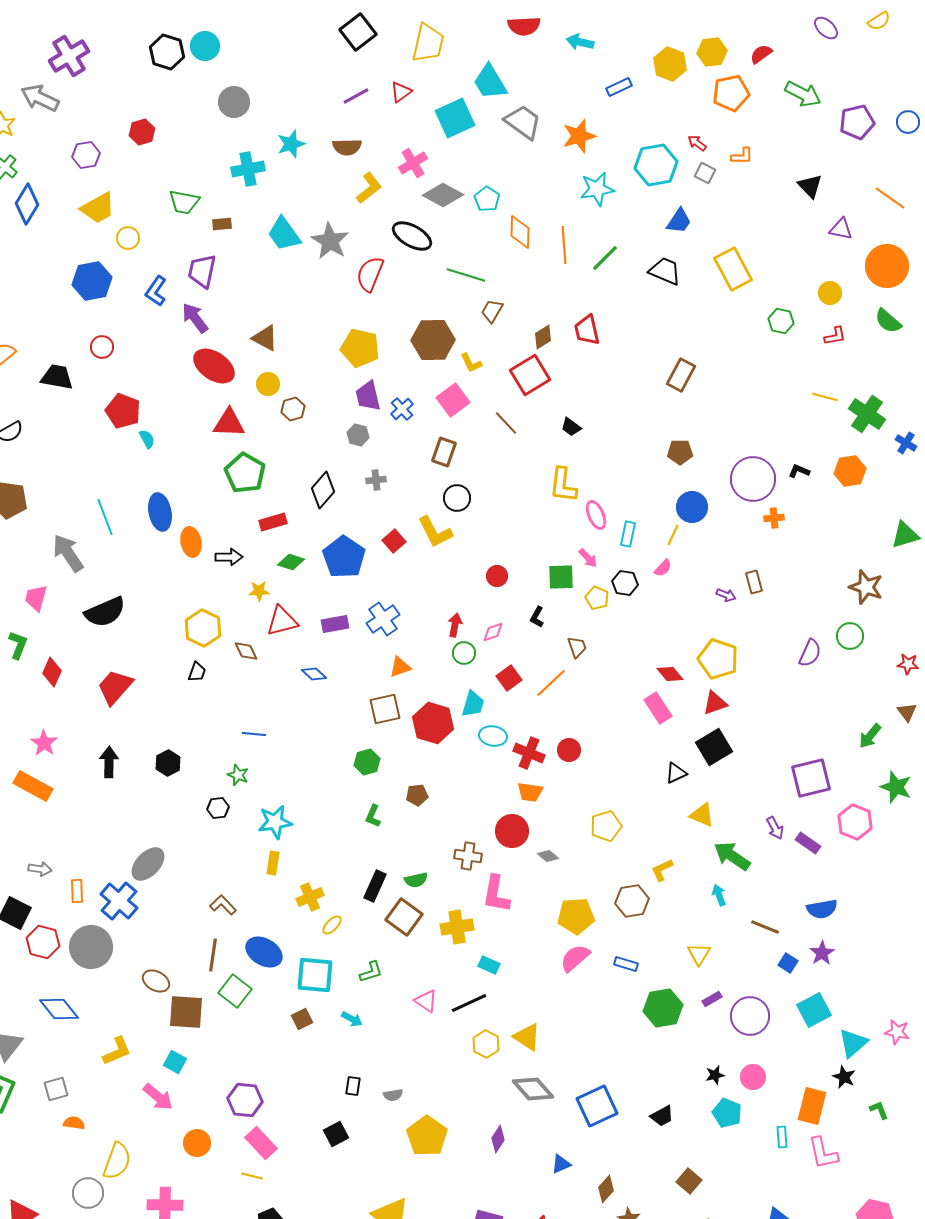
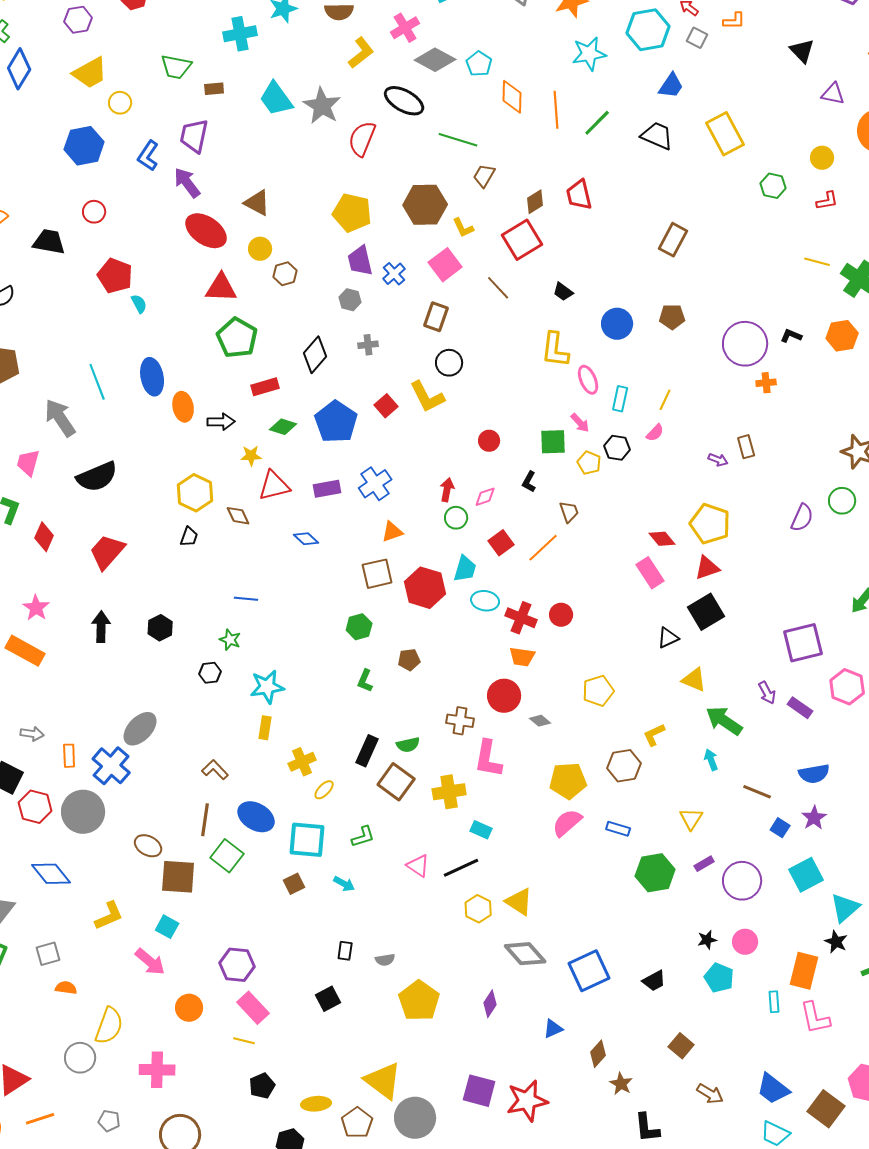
blue circle: (692, 507) -> (617, 324), moved

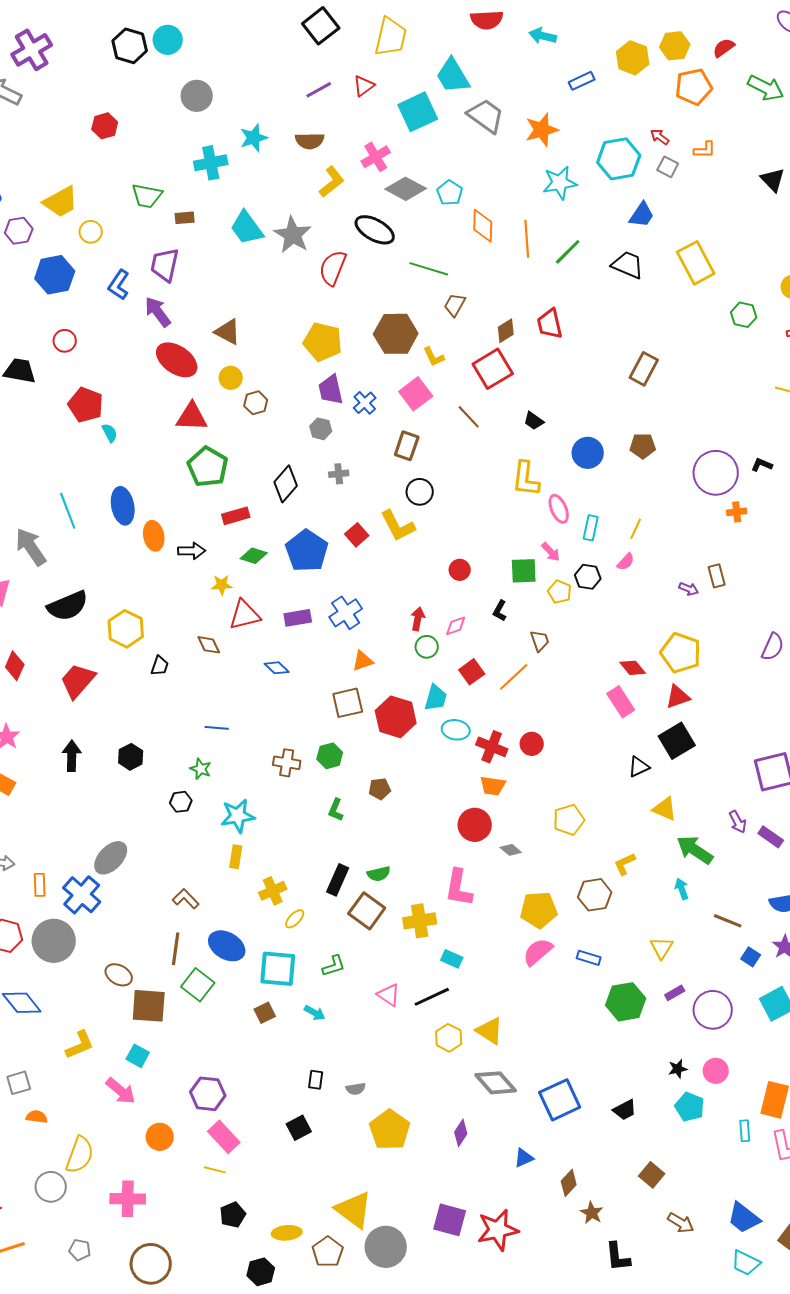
purple hexagon: (78, 20) -> (19, 231), moved
yellow hexagon: (195, 493) -> (126, 629), moved
brown cross: (460, 721) -> (287, 763), moved

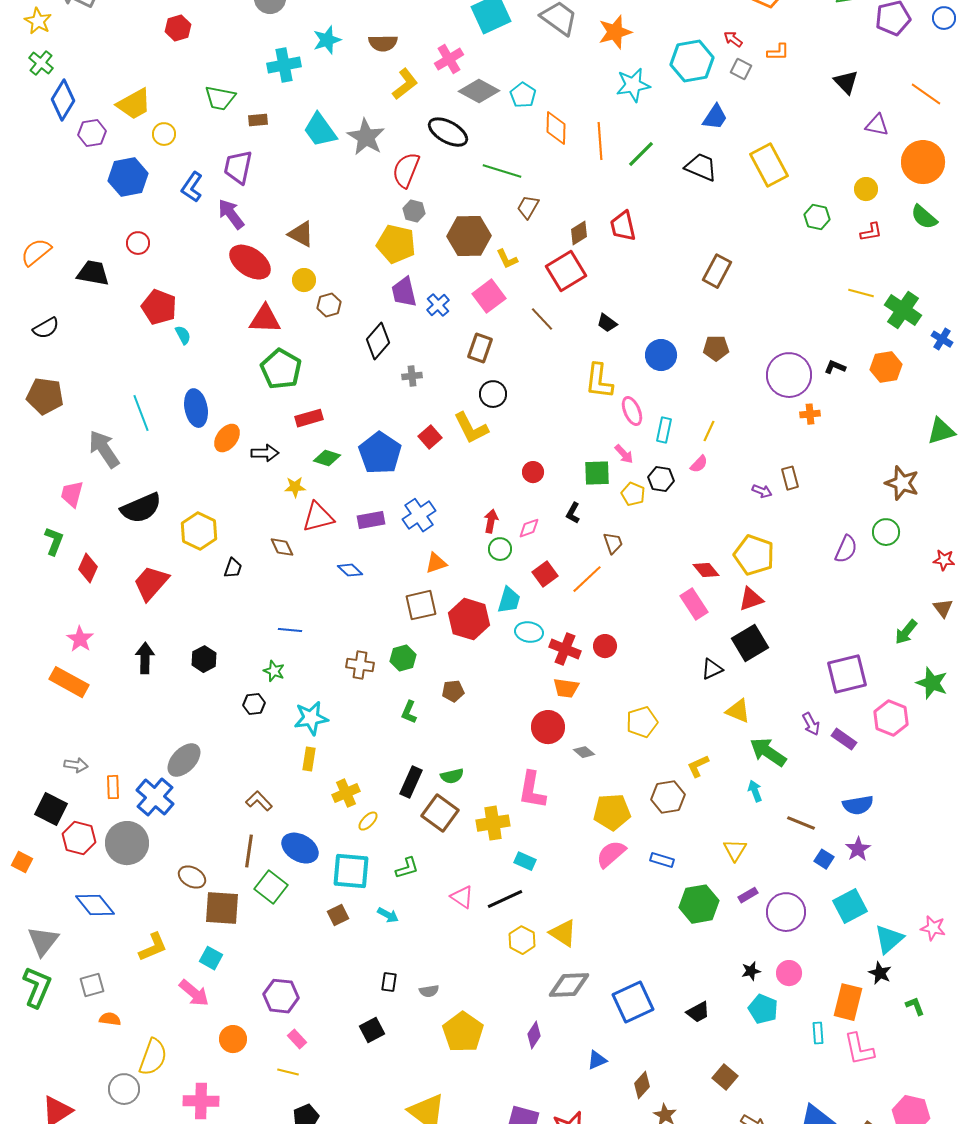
gray hexagon: (321, 429) -> (414, 211), moved
black diamond: (286, 484) -> (378, 341), moved
orange ellipse: (154, 536) -> (227, 438), turned 48
gray diamond: (496, 1083) -> (569, 985), turned -51
pink rectangle: (224, 1137) -> (297, 1039), size x0.6

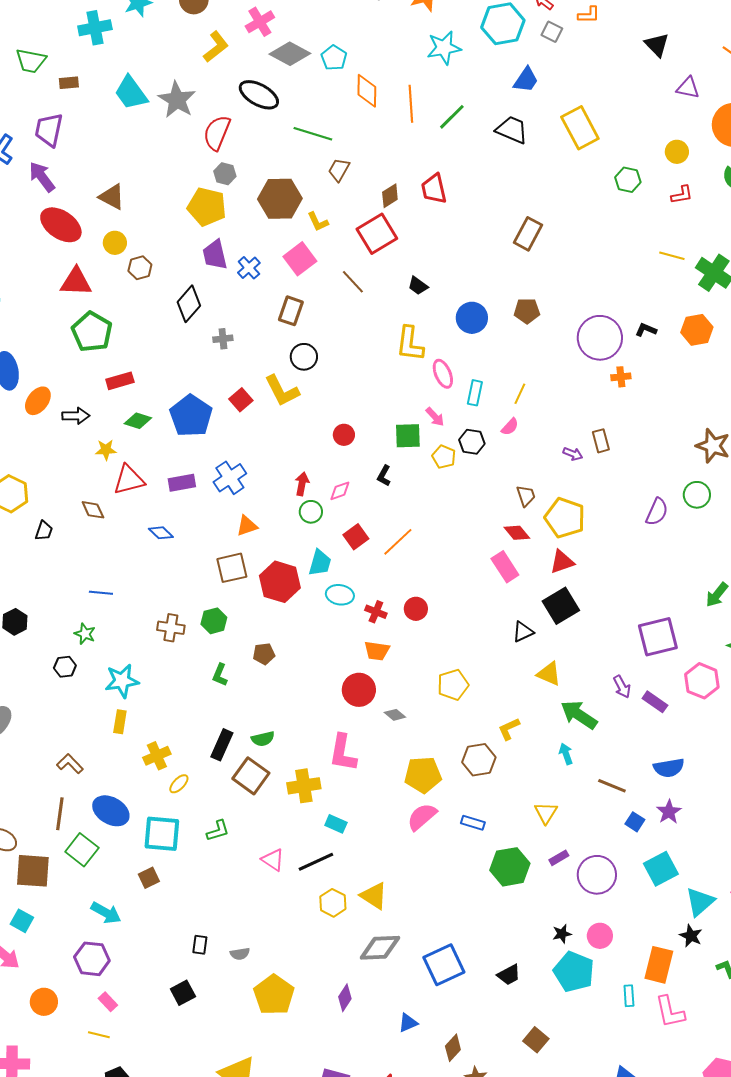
brown trapezoid: (613, 543) -> (526, 496), moved
red cross: (565, 649) -> (376, 612), size x0.7
cyan arrow: (388, 915) -> (106, 913), moved, size x1.4
cyan pentagon: (763, 1009) -> (574, 972), size x1.4

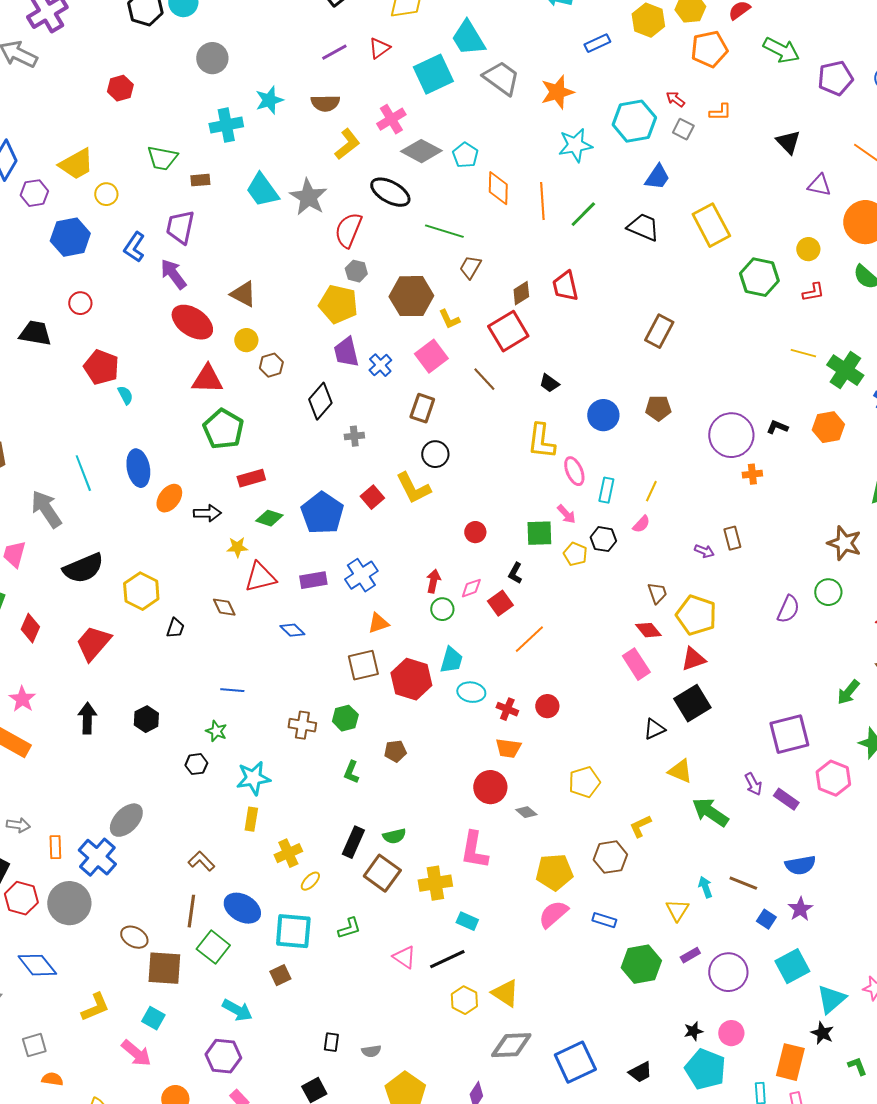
green hexagon: (628, 180) -> (759, 277), size x1.5
red square: (356, 537) -> (500, 603), moved
cyan arrow: (566, 754) -> (705, 887), moved

